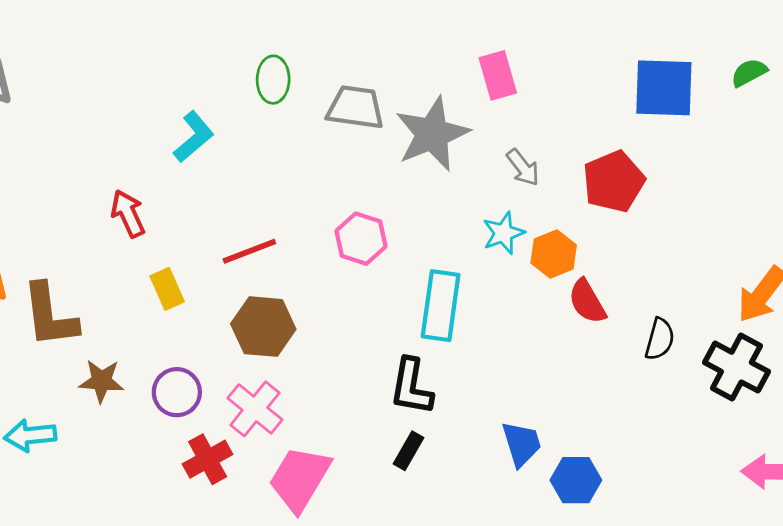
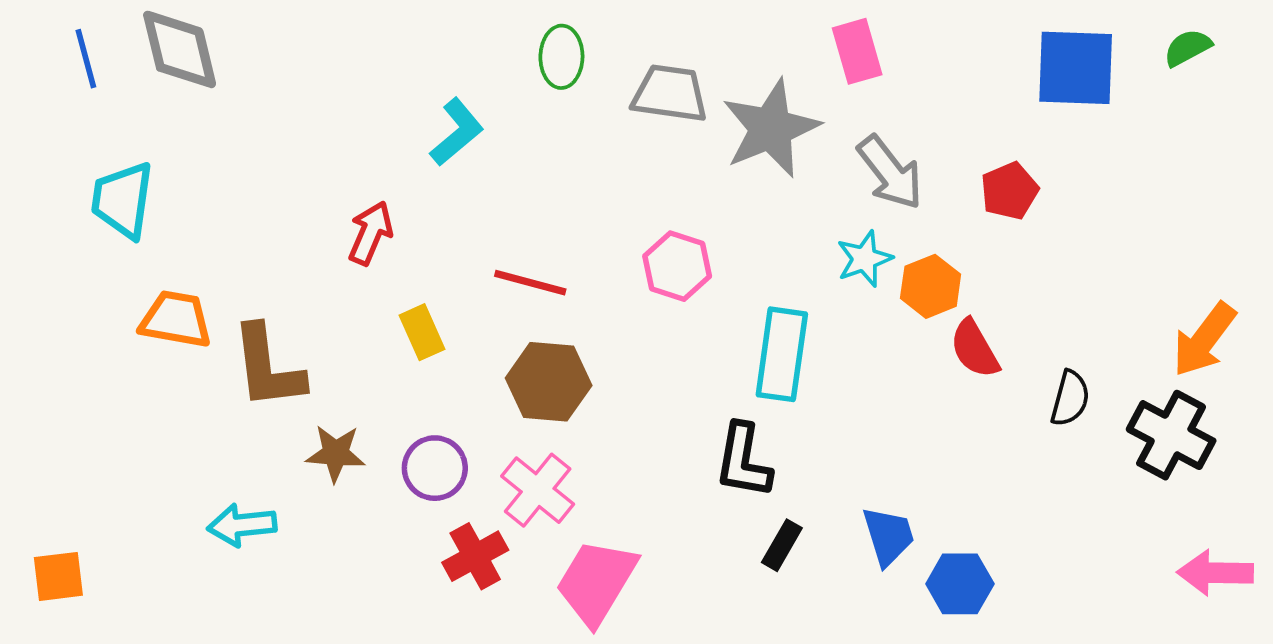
gray arrow: (523, 167) -> (890, 172), size x1.5
red pentagon: (614, 181) -> (1010, 191), size x0.7
red arrow: (128, 214) -> (371, 233), turned 48
red line: (249, 251) -> (530, 283), turned 36
black rectangle: (408, 451) -> (782, 545), moved

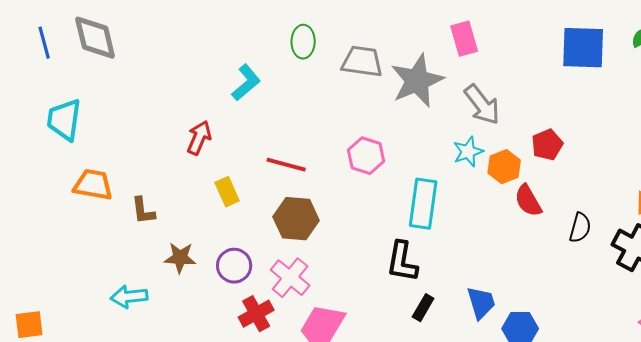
red pentagon: (1010, 191) -> (547, 145), moved
brown L-shape: (268, 367) -> (143, 211), size x0.6

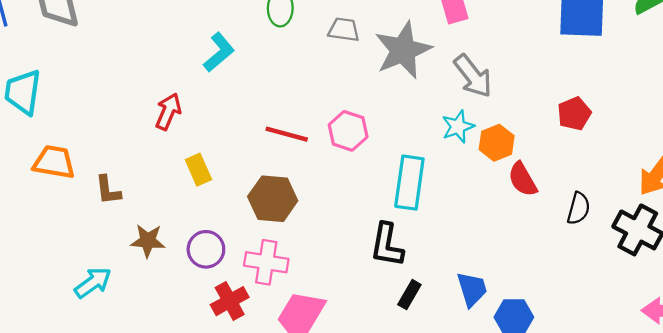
gray trapezoid: (362, 62) -> (344, 30), size x0.7
red pentagon: (547, 145) -> (574, 114), moved
red line: (286, 165) -> (287, 134), moved
pink cross: (290, 278) -> (266, 262), turned -30
cyan arrow: (129, 297) -> (93, 283), turned 150

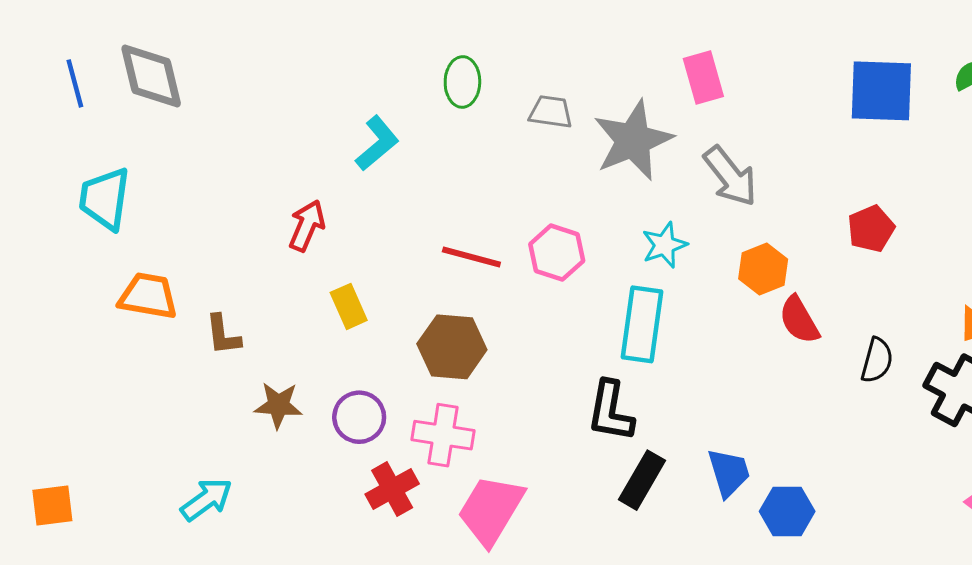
cyan star: (458, 127) -> (664, 245), moved
cyan arrow: (93, 283) -> (207, 499), moved
black rectangle: (409, 295) -> (642, 480), size x1.4

